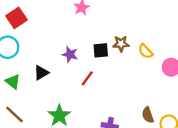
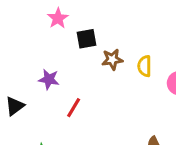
black square: (101, 50) -> (87, 39), moved
yellow semicircle: (146, 51) -> (144, 66), turned 49

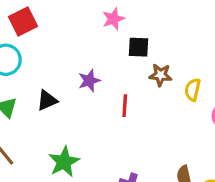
purple star: (49, 79) -> (89, 81), turned 30
red line: (74, 108) -> (125, 106), moved, turned -40

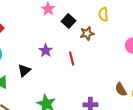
black square: (139, 47) -> (69, 21), turned -32
yellow semicircle: (193, 90) -> (103, 14), moved

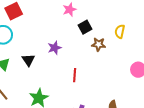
red line: (72, 59) -> (75, 75), moved
black triangle: (24, 70) -> (28, 60), turned -40

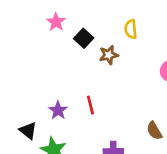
purple star: (55, 48) -> (58, 110), moved
black triangle: (28, 60) -> (28, 131), moved

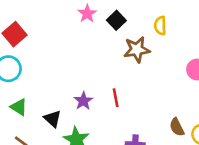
black square: (84, 38) -> (116, 20), moved
brown star: (109, 55) -> (137, 50), size x1.4

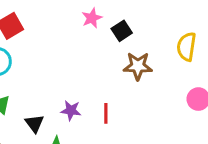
yellow semicircle: (160, 26) -> (187, 47), moved, size x1.4
purple star: (83, 101) -> (71, 110), turned 30

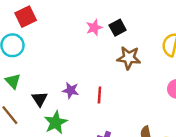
pink star: (92, 18) -> (94, 28), moved

